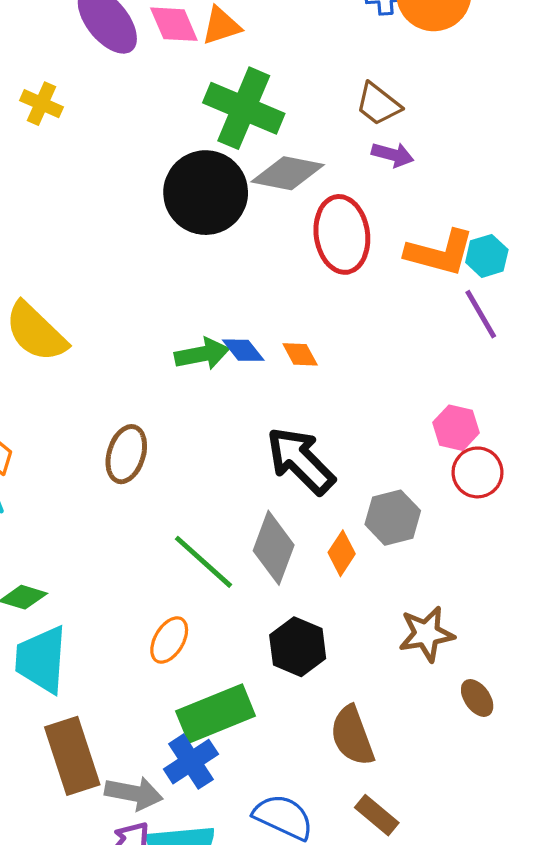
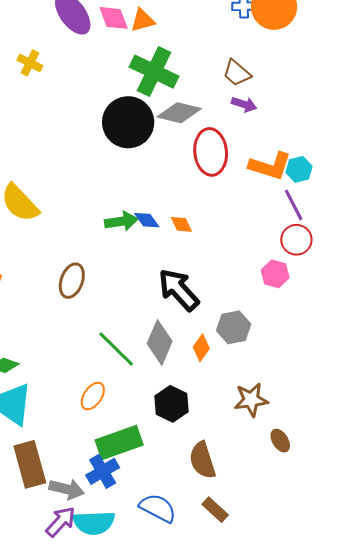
red circle: (478, 472) -> (296, 240), moved

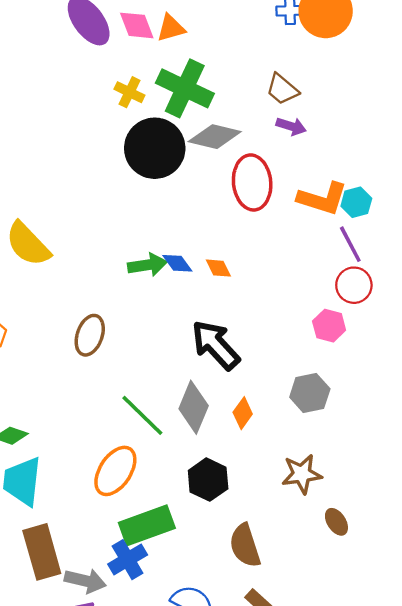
yellow cross: (30, 63) -> (129, 92), moved
gray hexagon: (234, 327) -> (310, 393), moved
orange ellipse: (93, 396) -> (115, 471), size x1.5

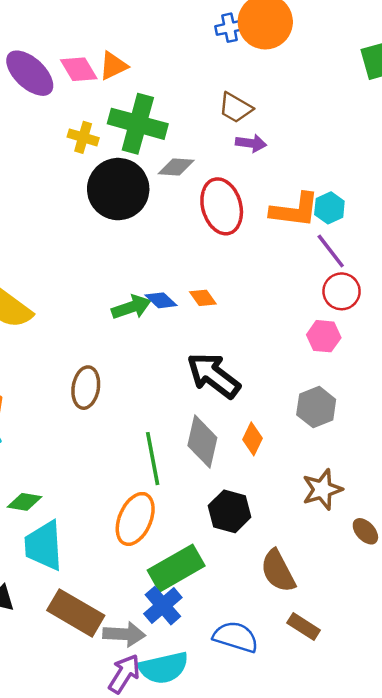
gray diamond: (215, 137) -> (176, 167), size x0.7
green line: (142, 415) -> (153, 459), turned 45
brown rectangle: (42, 552) -> (76, 613), turned -34

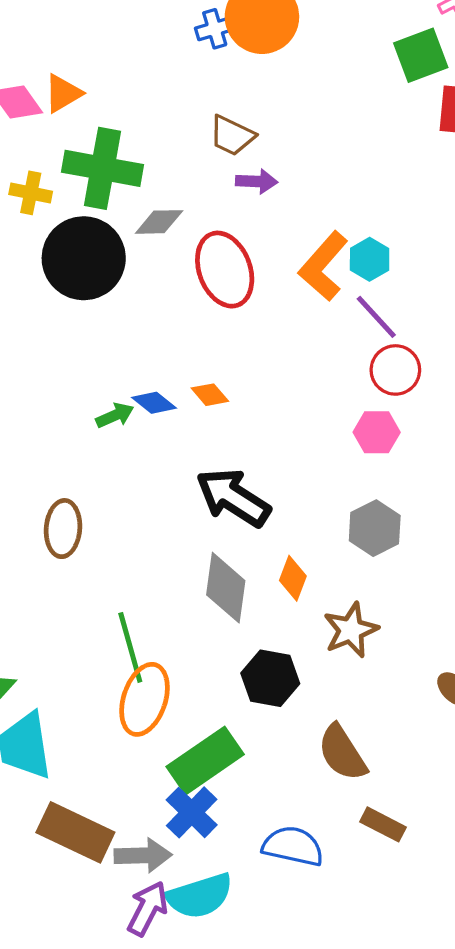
orange L-shape: (295, 210) -> (323, 266), turned 129
green arrow: (131, 307) -> (115, 415), size x0.7
green line: (153, 459) -> (130, 647), moved
brown star: (322, 489) -> (351, 630), moved

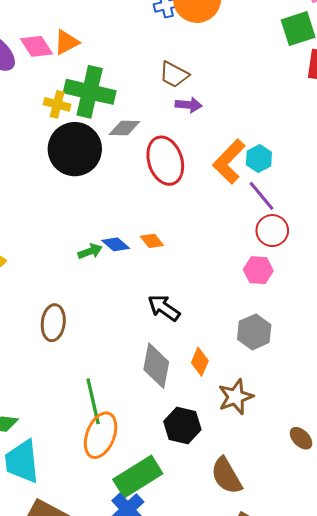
yellow cross: (31, 193) -> (57, 104), moved
black arrow: (233, 498) -> (164, 308), size x0.7

